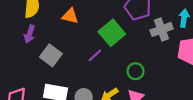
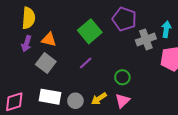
orange triangle: (70, 16) -> (49, 39), moved
green square: (112, 33) -> (90, 31), moved

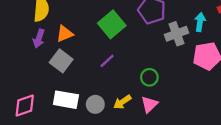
orange triangle: (49, 39) -> (65, 34), turned -35

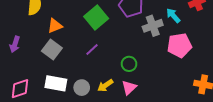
cyan arrow: (200, 22) -> (173, 16), turned -49
purple arrow: (39, 38) -> (15, 44), moved

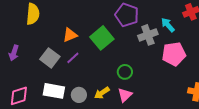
green square: (96, 18) -> (102, 38), moved
orange triangle: (55, 26) -> (70, 35), moved
purple line: (92, 49) -> (73, 58), moved

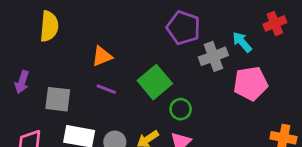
green square: (102, 38) -> (155, 82), moved
gray square: (50, 58) -> (58, 99), moved, turned -30
purple line: (73, 58) -> (106, 89), turned 64

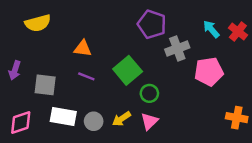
red cross: (275, 23) -> (238, 32), moved, turned -30
yellow semicircle: (49, 26) -> (38, 23), turned 70
cyan arrow: (242, 42) -> (211, 29), moved
orange triangle: (102, 56) -> (83, 49), turned 30

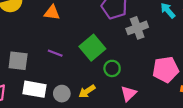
orange triangle: (83, 49) -> (52, 13), moved
pink pentagon: (209, 72) -> (166, 70), moved
pink triangle: (149, 121) -> (128, 94), moved

